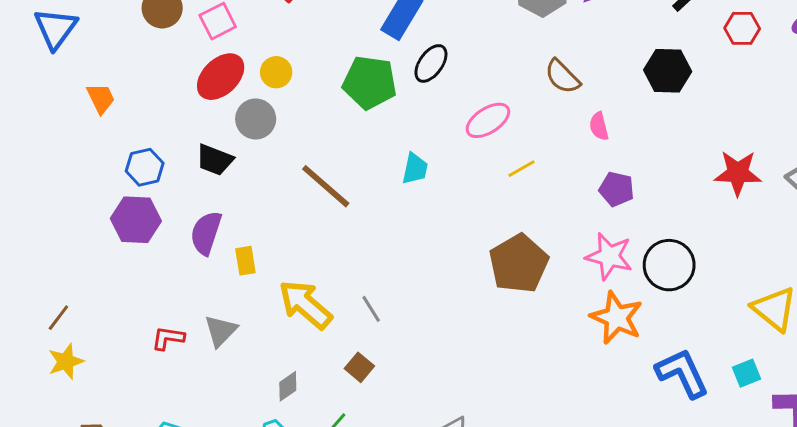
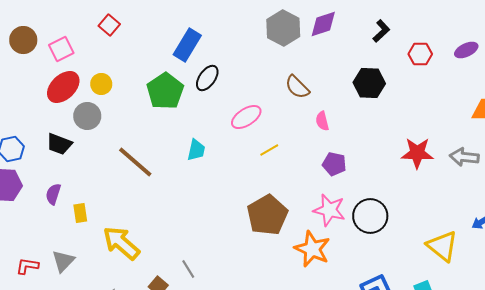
green pentagon: (370, 82) -> (165, 91), turned 30
purple semicircle: (206, 233) -> (53, 194), size x0.7
gray line: (371, 309) -> (188, 269), moved
orange star: (616, 318) -> (312, 249), moved

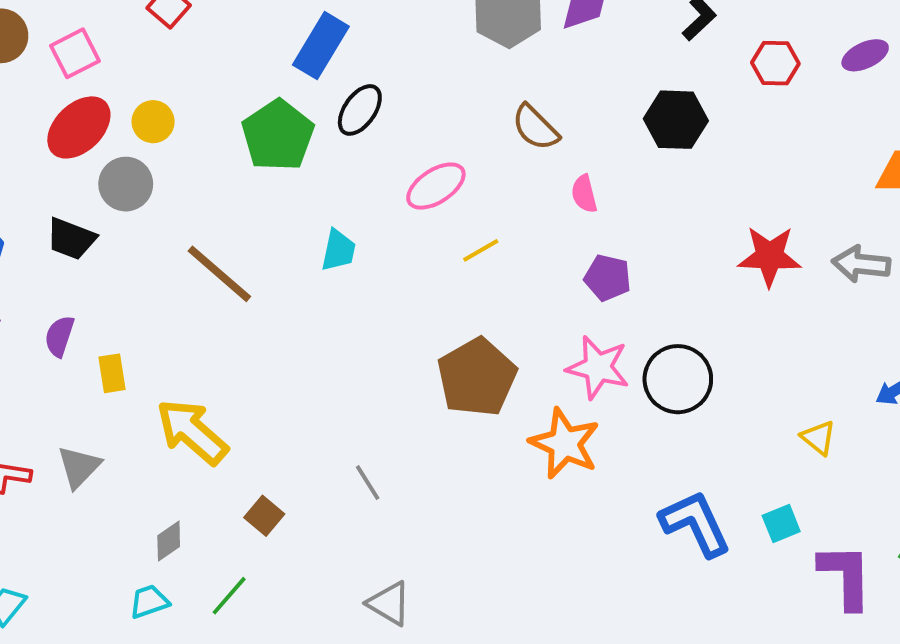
yellow triangle: (442, 246) -> (818, 438), size x0.6
gray line: (188, 269) -> (368, 483), moved

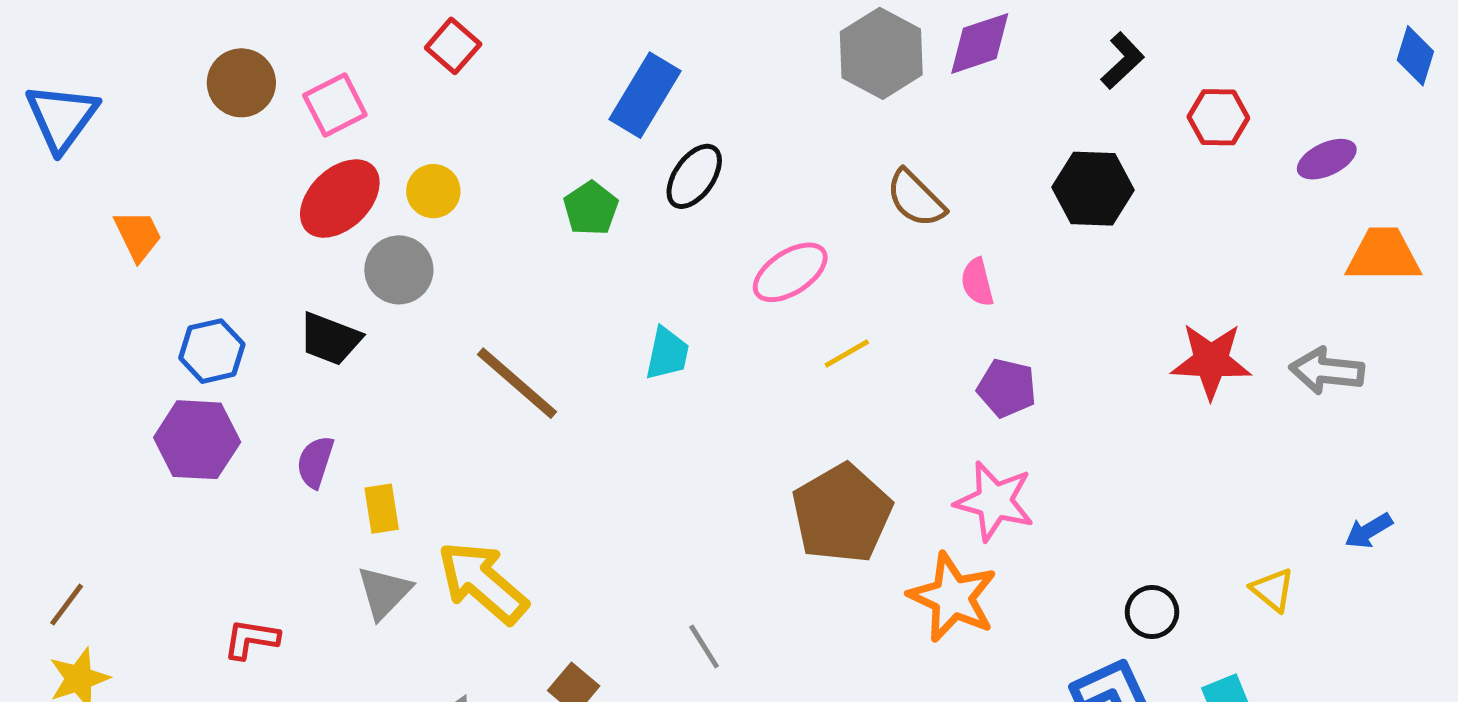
purple ellipse: (865, 55) -> (1327, 159), moved
green pentagon: (278, 135) -> (591, 208), size x0.6
black circle: (678, 379) -> (1152, 612), moved, size x0.6
gray triangle: (79, 467) -> (384, 592), moved

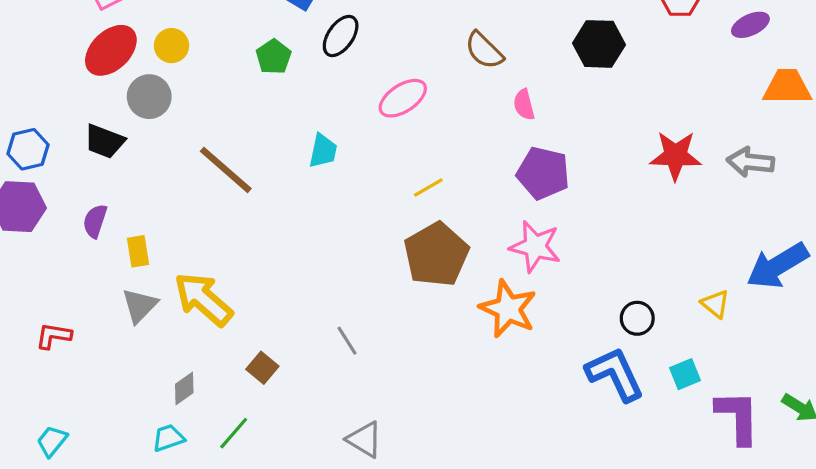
yellow line: (847, 354) -> (428, 188), moved
purple pentagon: (1007, 388) -> (543, 173), size x1.4
blue arrow: (1369, 531) -> (778, 266), size x2.0

